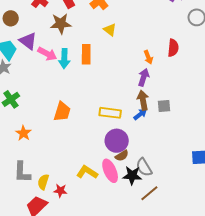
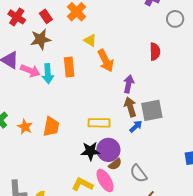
orange arrow: (148, 57) -> (106, 61), moved, size x1.6
gray square: (164, 106) -> (152, 110), size x1.6
blue arrow: (140, 114) -> (136, 126), moved
orange star: (23, 133) -> (25, 127), moved
black star: (132, 175) -> (90, 151), moved

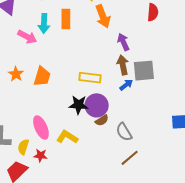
pink arrow: (30, 71) -> (27, 37), moved
purple arrow: (129, 84) -> (123, 42), turned -42
pink ellipse: (105, 181) -> (41, 128), moved

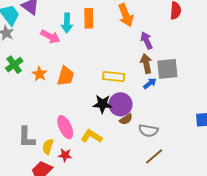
gray semicircle: (124, 132) -> (148, 130), turned -48

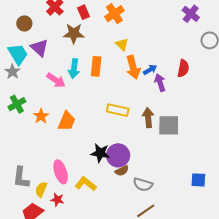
purple arrow: (146, 41) -> (160, 83), moved
yellow rectangle: (114, 77) -> (118, 110), moved
blue arrow: (150, 83) -> (150, 70), moved

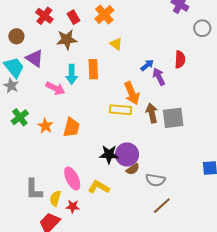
orange arrow: (133, 67) -> (132, 93), moved

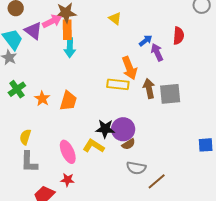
orange rectangle: (93, 69) -> (67, 30), moved
pink arrow: (55, 88) -> (52, 21), moved, turned -54
gray semicircle: (155, 180) -> (136, 168), moved
yellow L-shape: (99, 187) -> (94, 146), moved
yellow semicircle: (55, 198) -> (25, 137), moved

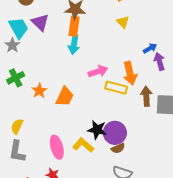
pink arrow: (52, 21) -> (98, 71), moved

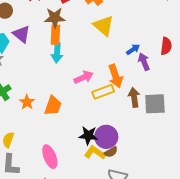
yellow triangle: (123, 22) -> (104, 26), size x1.6
yellow rectangle: (116, 88) -> (103, 92), turned -30
yellow L-shape: (83, 145) -> (95, 153), moved

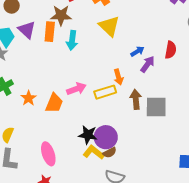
orange rectangle: (55, 35) -> (50, 32), moved
cyan arrow: (57, 53) -> (72, 40), moved
purple arrow: (144, 62) -> (147, 64), turned 54
orange arrow: (116, 76) -> (118, 77), size x0.7
pink arrow: (84, 77) -> (76, 89), moved

